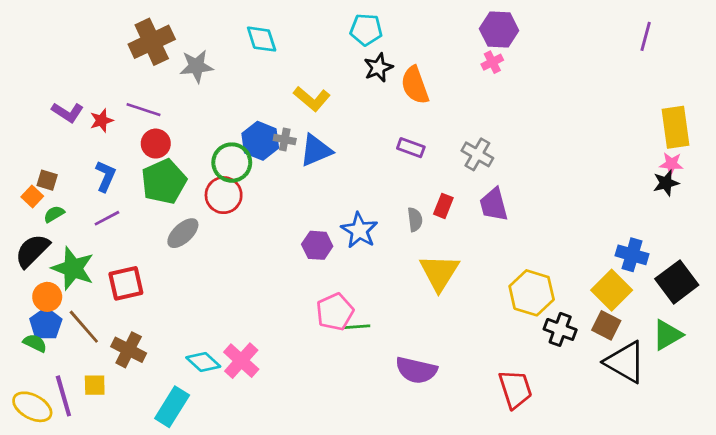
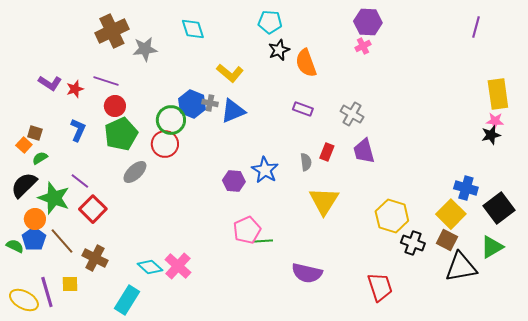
purple line: (107, 218) -> (80, 181), moved, turned 66
red square: (126, 283) -> (93, 209), turned -32
green semicircle: (35, 343) -> (15, 246), moved
black triangle: (625, 362) -> (461, 267), turned -40

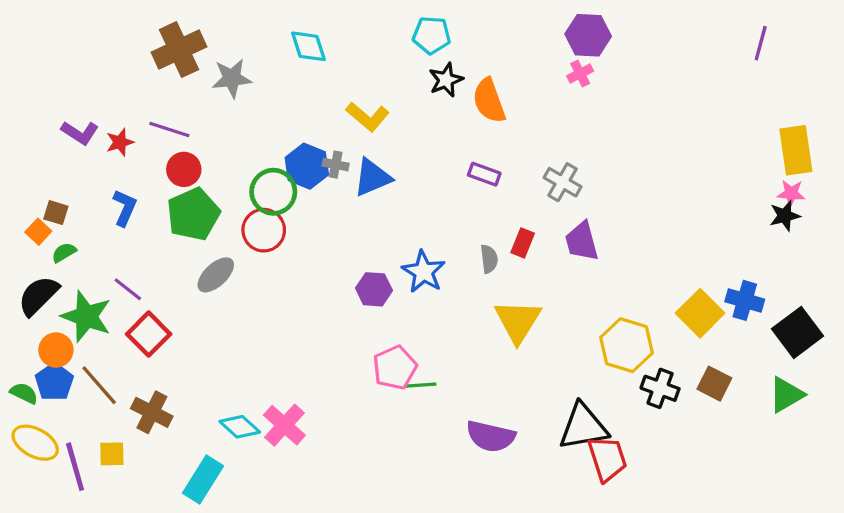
yellow square: (451, 214) -> (700, 313), moved
black triangle: (461, 267) -> (583, 427), moved
yellow ellipse: (24, 300) -> (35, 443), moved

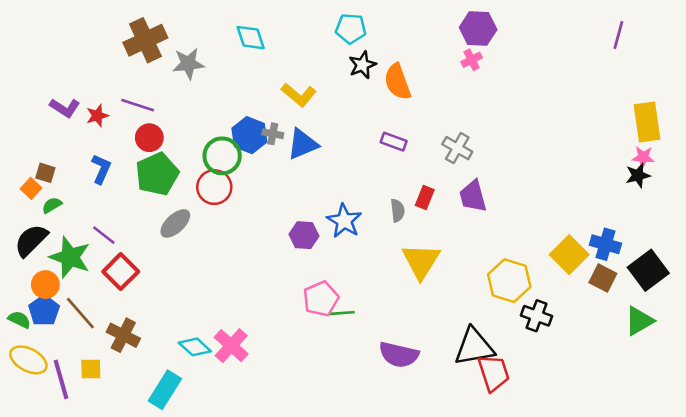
brown square: (714, 384) -> (603, 278), moved

